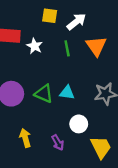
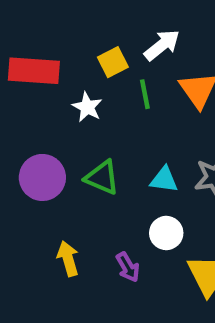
yellow square: (50, 16) -> (113, 62), moved, turned -35
white star: (35, 46) -> (87, 107), moved
cyan triangle: (67, 93) -> (164, 180), moved

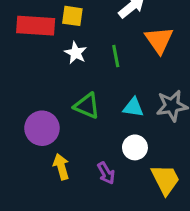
yellow square: (113, 62) -> (72, 16), moved, turned 35
green line: (145, 94) -> (116, 56), moved
purple circle: (42, 177) -> (42, 128), moved

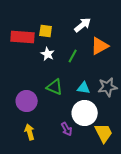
orange triangle: (159, 40) -> (100, 46), turned 36
green line: (116, 56) -> (73, 56), turned 40
white circle: (135, 147) -> (85, 113), size x1.6
yellow arrow: (61, 167) -> (30, 132), moved

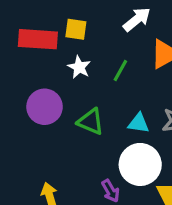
purple circle: (27, 101) -> (45, 107), moved

